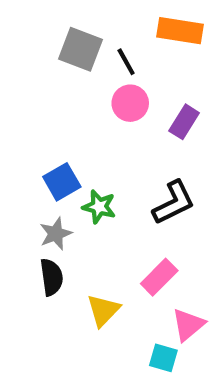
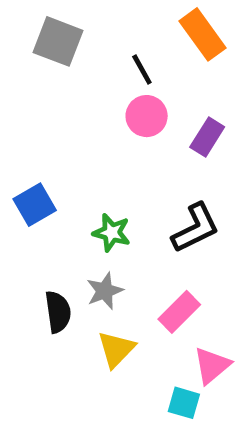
orange rectangle: (180, 31) -> (203, 34), turned 45
gray square: (80, 49) -> (58, 41), moved
blue square: (62, 182) -> (35, 205), moved
gray star: (56, 234) -> (105, 291), moved

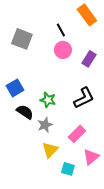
gray square: (58, 41) -> (22, 39), moved
black semicircle: (58, 312) -> (25, 112), moved, turned -48
cyan square: (184, 403) -> (68, 169), moved

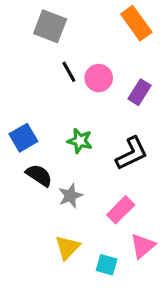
black line: (61, 30) -> (69, 72), moved
gray square: (22, 39) -> (50, 26), moved
green star: (48, 100) -> (80, 141), moved
yellow triangle: (50, 150) -> (67, 247), moved

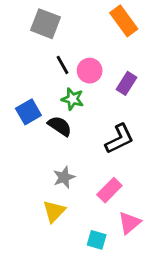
blue square: (23, 138) -> (28, 112), moved
green star: (80, 141) -> (73, 99), moved
black semicircle: (39, 175) -> (60, 126), moved
yellow triangle: (67, 247) -> (54, 211), moved

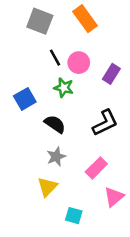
orange rectangle: (124, 21) -> (85, 19), moved
black semicircle: (60, 126) -> (55, 124), moved
cyan square: (97, 240) -> (74, 216), moved

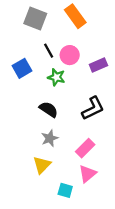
purple rectangle: (111, 74) -> (98, 65), turned 35
blue square: (25, 99) -> (22, 68), moved
pink triangle: (114, 197) -> (87, 174), moved

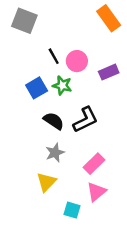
orange rectangle: (75, 16) -> (109, 18), moved
gray square: (35, 18) -> (24, 21), moved
blue square: (22, 68) -> (37, 88), moved
black L-shape: (93, 108) -> (85, 120), moved

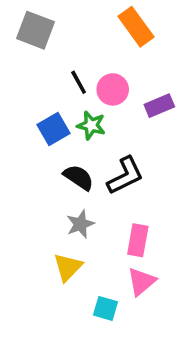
orange rectangle: (109, 18) -> (136, 27), moved
pink rectangle: (94, 164) -> (138, 240), turned -35

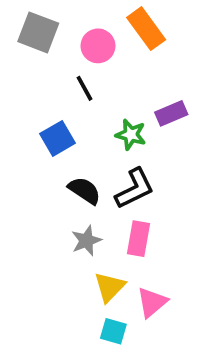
pink circle: (113, 89) -> (98, 46), moved
green star: (91, 125) -> (131, 135), moved
pink rectangle: (138, 240) -> (138, 239), moved
yellow triangle: (68, 267) -> (110, 287), moved

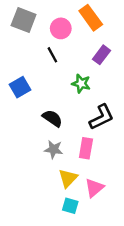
purple rectangle: (171, 113) -> (101, 55), moved, turned -30
blue square: (58, 138) -> (20, 87), moved
black L-shape: (135, 189) -> (101, 117), moved
gray star: (86, 241) -> (54, 149), turned 30

